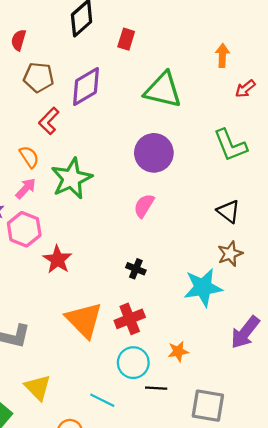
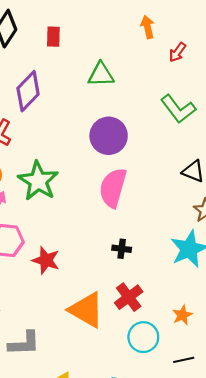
green triangle: (163, 90) -> (101, 75), size x0.7
pink semicircle: (144, 206) -> (113, 188), size x1.6
black line: (156, 388) -> (184, 360), moved

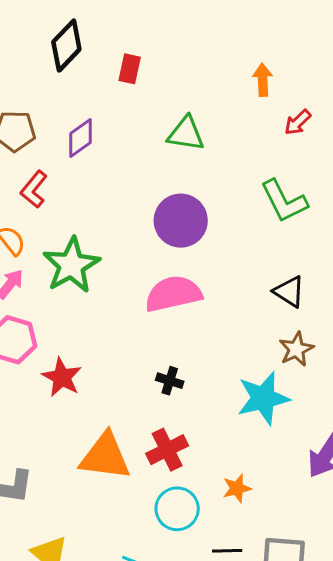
purple diamond: (28, 91) -> (80, 138), size x0.7
pink semicircle: (113, 188) -> (173, 294), turned 51
orange triangle: (86, 310) -> (105, 456), turned -33

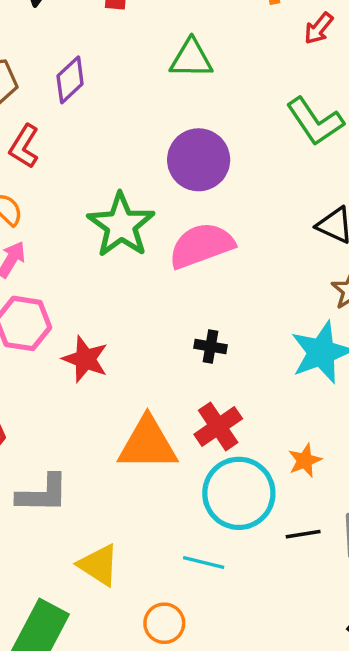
green star: (71, 265) -> (121, 225), moved
cyan circle: (177, 509) -> (239, 493), size x1.4

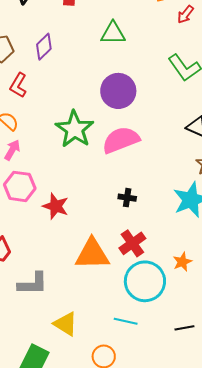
black line: (303, 534) -> (184, 328), moved

